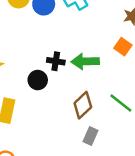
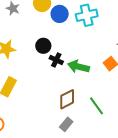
black circle: (38, 80) -> (43, 46), moved

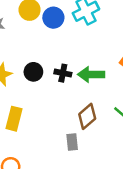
black circle: (43, 46) -> (33, 72), moved
gray rectangle: (66, 124) -> (72, 142), moved, turned -32

